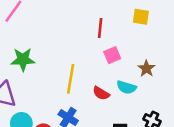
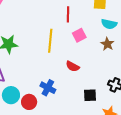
yellow line: (71, 79) -> (50, 41), moved
cyan semicircle: (126, 87) -> (109, 24), moved

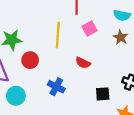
red circle: (29, 102) -> (30, 60), moved

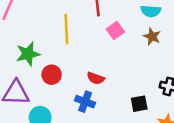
yellow line: (58, 35) -> (66, 29), moved
red semicircle: (83, 63) -> (96, 78), moved

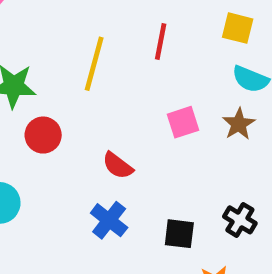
pink square: (115, 30) -> (183, 122), moved
blue cross: (85, 102) -> (109, 220), moved

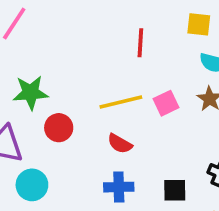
yellow line: (94, 64) -> (121, 102), moved, turned 69
blue cross: (109, 220) -> (119, 187), turned -32

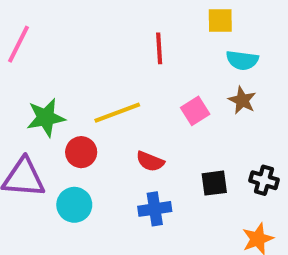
yellow line: (121, 102) -> (117, 113), moved
cyan circle: (32, 185) -> (74, 205), moved
black square: (175, 190) -> (214, 183), moved

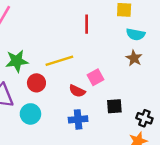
pink square: (195, 111) -> (96, 77), moved
black cross: (264, 180) -> (144, 118), moved

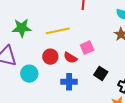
red circle: (36, 83) -> (50, 57), moved
black square: (114, 106) -> (101, 73), turned 32

